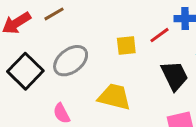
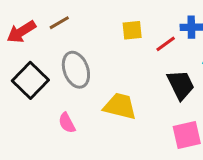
yellow square: (126, 46) -> (132, 30), moved
gray ellipse: (71, 61) -> (76, 70), turned -72

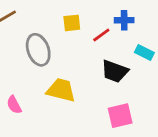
gray ellipse: (76, 70) -> (38, 50), moved
black trapezoid: (181, 85) -> (115, 71), turned 136

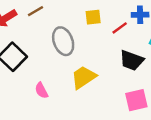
yellow trapezoid: (61, 90) -> (84, 77), turned -48

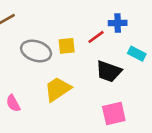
yellow square: (93, 17) -> (67, 46), moved
gray ellipse: (63, 41) -> (36, 51), turned -52

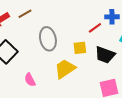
yellow square: (67, 46) -> (80, 48), moved
gray ellipse: (36, 51) -> (48, 39), turned 60

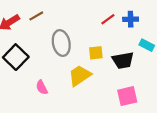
red line: (95, 28) -> (108, 19), moved
black trapezoid: (105, 55) -> (123, 60), turned -30

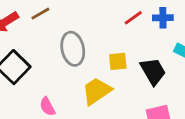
black trapezoid: (123, 60) -> (153, 71), turned -110

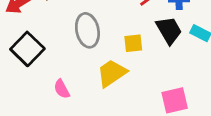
black trapezoid: (153, 71) -> (169, 30), moved

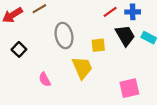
black square: (27, 49) -> (19, 49), size x0.6
yellow trapezoid: (112, 73) -> (82, 68), turned 100

